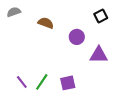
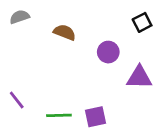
purple line: (22, 82) -> (17, 100), moved
green line: (42, 82) -> (59, 115), turned 54

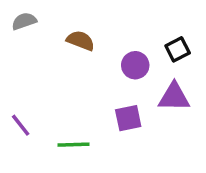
black square: (142, 22) -> (178, 49), moved
purple square: (96, 117) -> (128, 118), moved

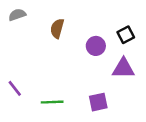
brown semicircle: (81, 41) -> (57, 28), turned -96
purple square: (128, 118) -> (98, 102), moved

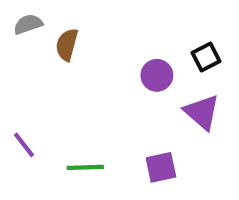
brown semicircle: (57, 28) -> (67, 45), moved
purple triangle: (123, 68) -> (202, 112), turned 40

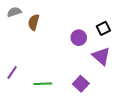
purple line: (24, 145) -> (12, 72), turned 72
purple square: (161, 167) -> (81, 84), turned -35

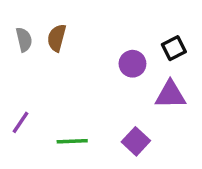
gray semicircle: (14, 12) -> (24, 40), moved, turned 96
purple triangle: (101, 56) -> (170, 95), turned -42

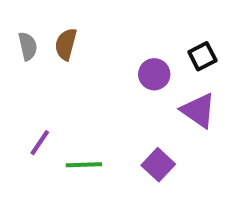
purple triangle: (170, 95) -> (198, 110), turned 36
purple line: (20, 122) -> (40, 143), moved

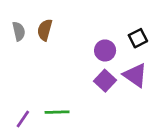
purple line: (40, 143) -> (23, 119), moved
purple square: (158, 165) -> (105, 81), moved

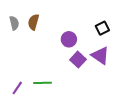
purple circle: (105, 50) -> (69, 39), moved

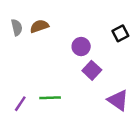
brown semicircle: (33, 22) -> (39, 26), turned 56
purple triangle: (100, 56) -> (118, 100), moved

